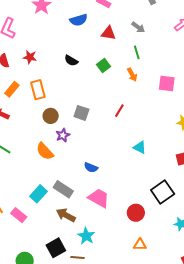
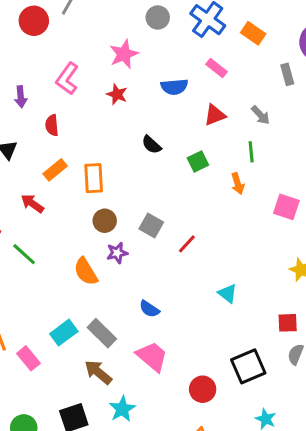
red triangle: (108, 33) -> (215, 115), turned -42
red star: (30, 57) -> (117, 94), moved
red line: (119, 111) -> (187, 244), moved

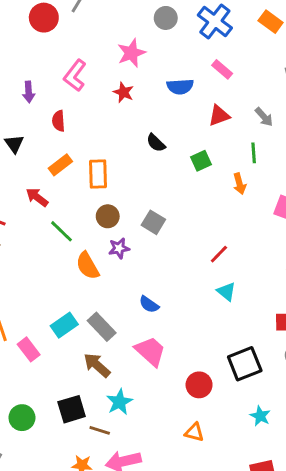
orange rectangle: (253, 33) -> (271, 22), moved
red line: (187, 244) -> (219, 254), moved
green line: (24, 254) -> (62, 231), moved

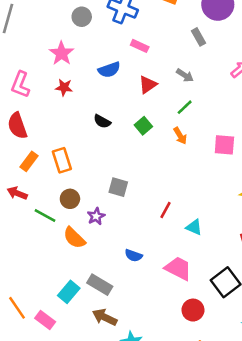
red semicircle: (59, 121) -> (17, 126), size x1.5
green line: (254, 153) -> (185, 107), turned 66
brown circle: (108, 216) -> (70, 199), moved
red line: (219, 254) -> (165, 210), moved
pink trapezoid: (150, 351) -> (178, 268), moved

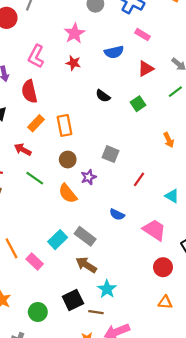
orange arrow: (180, 136) -> (169, 140), moved
red line: (165, 210) -> (139, 179), moved
green line: (45, 216) -> (35, 178), moved

